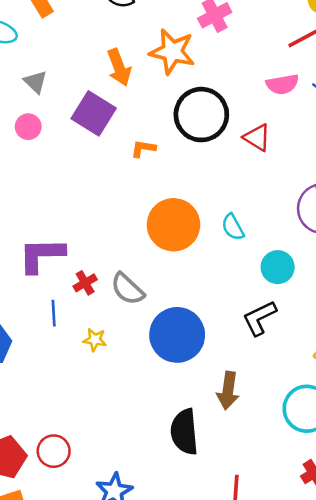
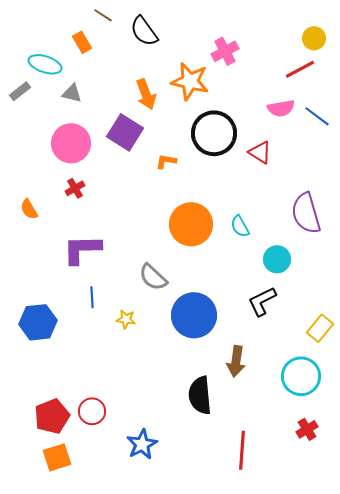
gray triangle: (35, 82) -> (72, 93), moved, turned -30
pink circle: (28, 127) -> (71, 143), size x1.8
red cross: (85, 283) -> (75, 188), moved

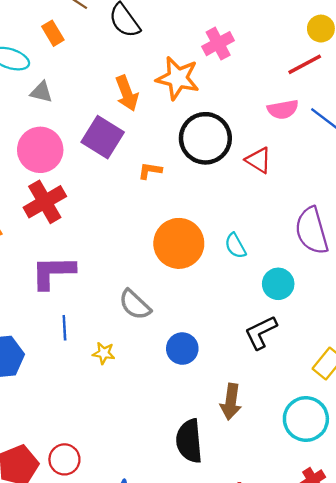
red cross: (75, 188) -> (45, 202), size x1.8
blue circle: (194, 315) -> (182, 349), size x0.6

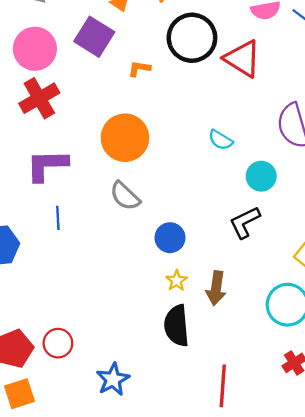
red triangle: (259, 160) -> (243, 59), size x1.5
orange circle: (179, 243) -> (125, 138), moved
cyan semicircle: (235, 246) -> (221, 140), turned -30
yellow star: (104, 353) -> (177, 281), moved, turned 30

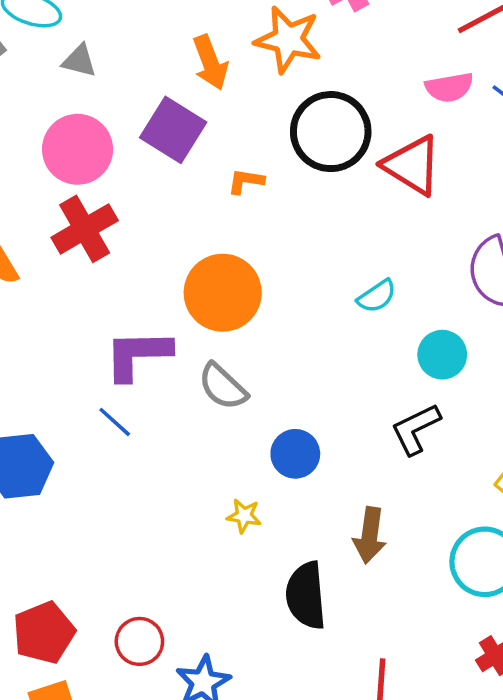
cyan semicircle: (221, 140) -> (377, 296), turned -65
purple L-shape: (47, 165) -> (138, 355), moved
blue line: (58, 218) -> (115, 422), turned -45
yellow star: (177, 281) -> (244, 516), moved, turned -30
red circle: (58, 343) -> (139, 641), moved

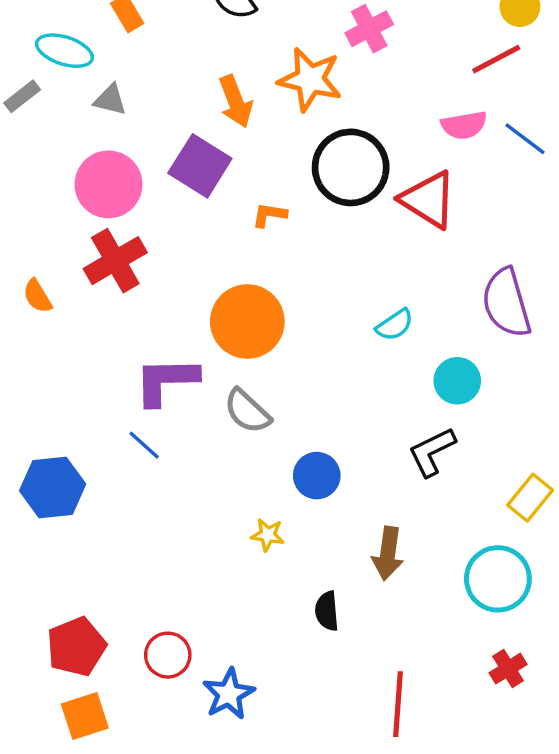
black semicircle: (306, 595) -> (327, 611), size x0.6

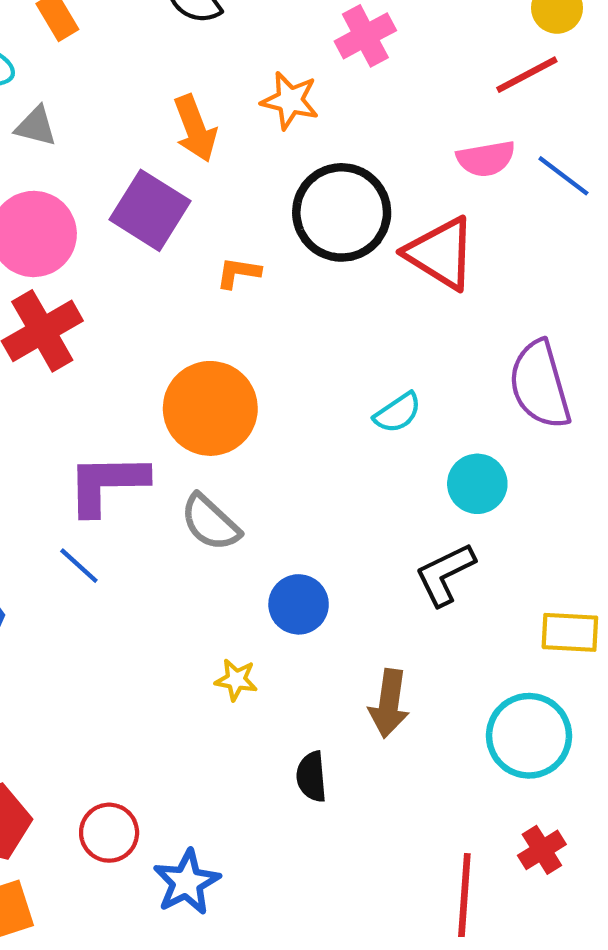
orange star: (310, 79) -> (290, 100), size x0.7
yellow rectangle: (530, 498) -> (570, 632), turned 54
red line: (398, 704) -> (464, 895), moved

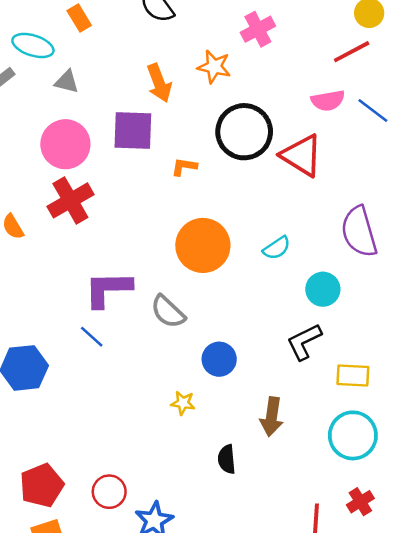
purple square: (150, 210) -> (133, 130), turned -30
orange circle: (210, 408) -> (203, 245), moved
yellow rectangle: (570, 632) -> (353, 375), moved

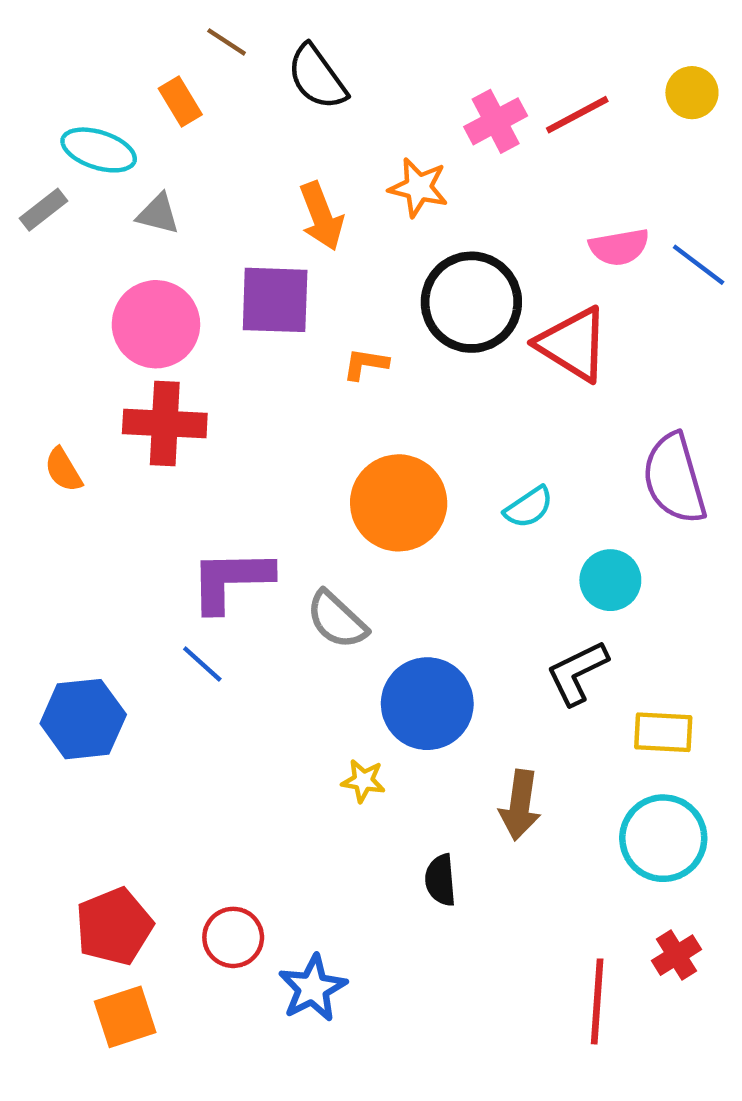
red line: (352, 52) -> (577, 115), moved
red cross: (70, 200) -> (165, 423), turned 33
blue circle: (219, 359) -> (427, 704), size x1.5

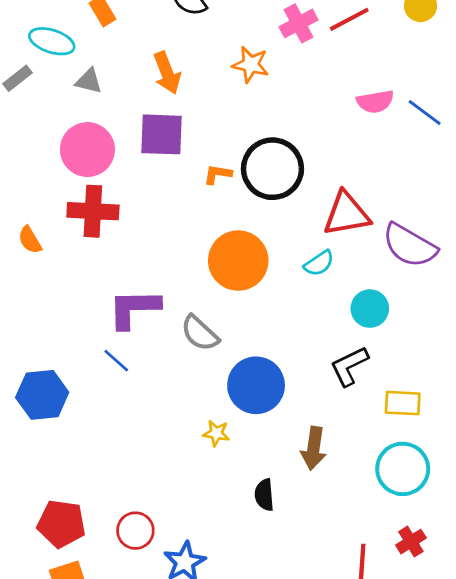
orange arrow: (321, 216) -> (167, 73), moved
black circle: (471, 302) -> (272, 169), moved
red triangle: (573, 344) -> (346, 214), moved, turned -42
purple semicircle: (674, 479) -> (410, 245), turned -44
red pentagon: (114, 926) -> (61, 524), turned 30

